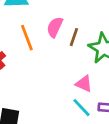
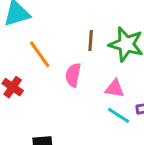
pink semicircle: (55, 27) -> (73, 75), moved

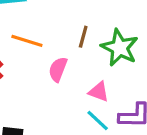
orange line: (40, 54) -> (27, 41), turned -48

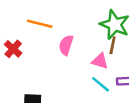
brown line: (83, 37) -> (113, 45), moved

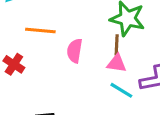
brown line: (113, 45) -> (117, 45), moved

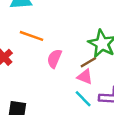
brown line: (117, 45) -> (88, 62), turned 42

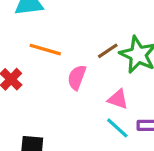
brown line: (88, 62) -> (108, 51), moved

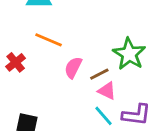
brown line: (108, 51) -> (99, 74), moved

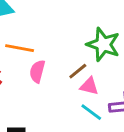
pink semicircle: (73, 68) -> (37, 71), moved

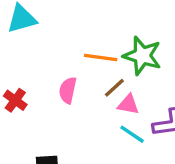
orange line: (20, 48) -> (101, 58), moved

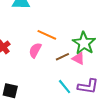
orange line: (101, 58) -> (47, 35), moved
pink triangle: (128, 104) -> (78, 58), moved

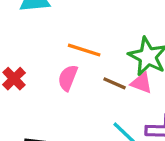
brown line: (62, 57) -> (115, 83), turned 56

